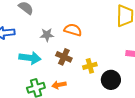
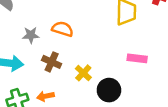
yellow cross: (90, 66) -> (83, 73), turned -32

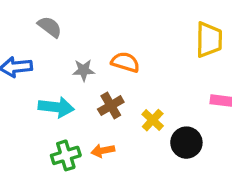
brown cross: (52, 62) -> (111, 106), turned 36

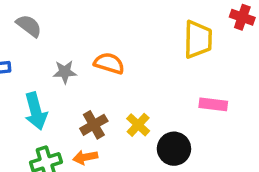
brown cross: (111, 106) -> (94, 125), moved
cyan arrow: (56, 107) -> (36, 111), turned 68

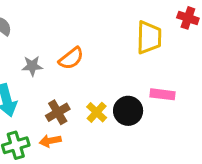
orange semicircle: (109, 63) -> (71, 58), turned 125
black circle: (174, 149) -> (128, 111), moved

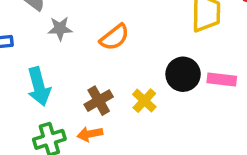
gray star: (32, 66) -> (60, 29), moved
black circle: (128, 111) -> (183, 74), moved

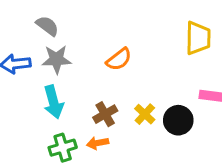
gray star: (60, 29) -> (57, 59), moved, size x1.4
black circle: (183, 74) -> (178, 120), moved

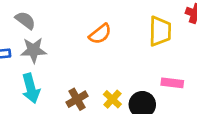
orange semicircle: (119, 59) -> (100, 34), moved

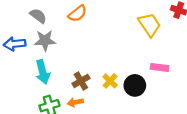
yellow trapezoid: (160, 31) -> (149, 25), turned -35
orange semicircle: (100, 34) -> (78, 14), moved

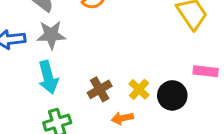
orange arrow: (75, 102) -> (122, 118), moved

